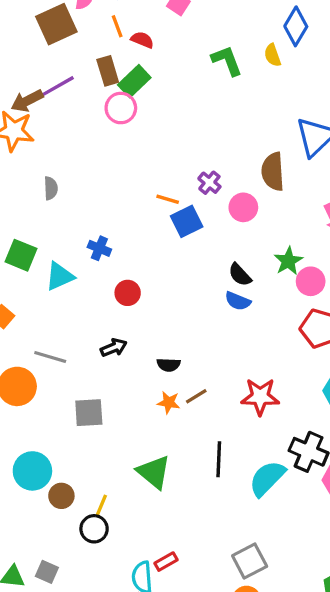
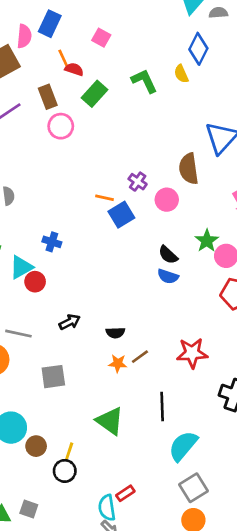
orange line: (117, 26) -> (63, 58), moved
green rectangle: (134, 81) -> (95, 94), moved
red circle: (128, 293) -> (35, 282), moved
cyan semicircle: (267, 478) -> (183, 446), moved

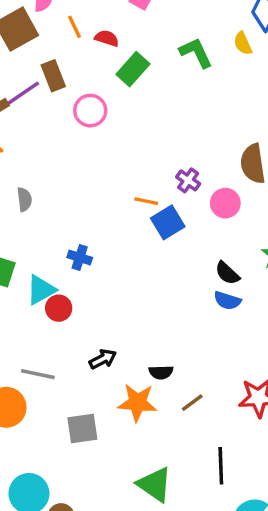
orange line: (63, 58) -> (75, 27), moved
brown rectangle: (48, 97) -> (53, 76), moved
orange star: (118, 363) -> (137, 403), moved, size x1.6

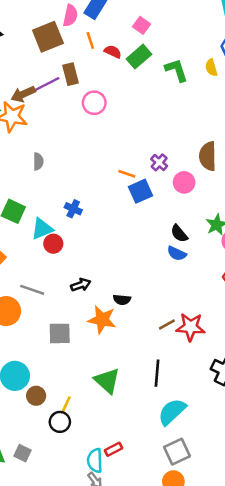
green rectangle: (133, 69) -> (139, 57), moved
brown line: (192, 403) -> (167, 325), moved

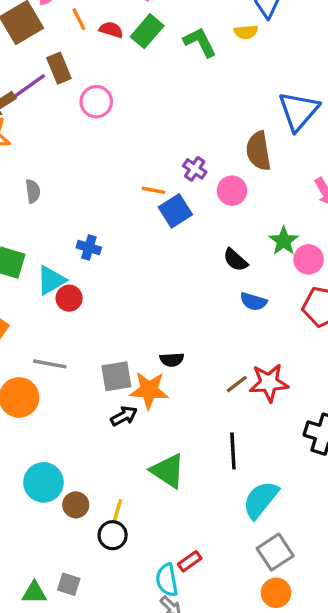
yellow semicircle: (211, 68) -> (246, 32), turned -70
blue semicircle: (177, 253) -> (253, 302), moved
black arrow: (81, 285) -> (124, 416), moved
gray square: (60, 333) -> (116, 376), moved

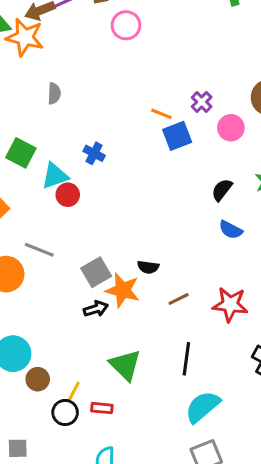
black semicircle: (235, 260) -> (222, 190), turned 75
gray square: (116, 376) -> (96, 272), turned -32
brown line: (237, 384) -> (179, 299), moved
red rectangle: (190, 561) -> (102, 408), moved, turned 30
gray square: (69, 584) -> (18, 448), turned -30

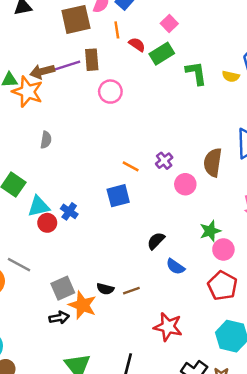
blue square: (177, 136) -> (118, 196), moved
blue cross: (94, 153) -> (69, 211), moved
black semicircle: (222, 190) -> (156, 241), moved
brown line: (179, 299) -> (131, 291), moved

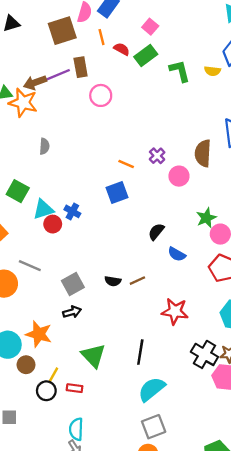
orange star: (83, 305) -> (39, 334), moved

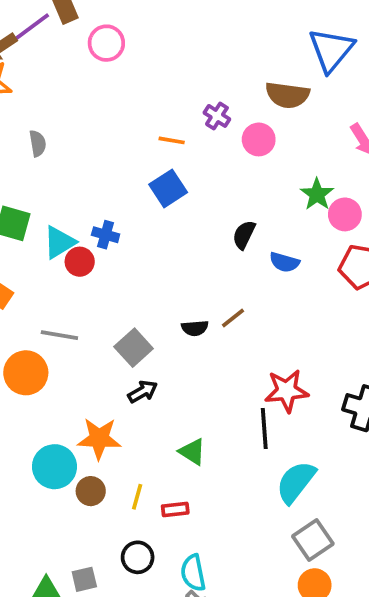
brown semicircle: (203, 153) -> (287, 95), turned -72
red star: (175, 311) -> (287, 391), moved
green triangle: (93, 356) -> (192, 452), size x0.7
black circle: (46, 391) -> (138, 557), moved

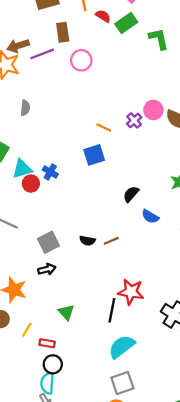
purple line: (32, 27) -> (42, 54), moved
pink circle: (259, 139) -> (153, 110), moved
black circle: (138, 557) -> (53, 364), moved

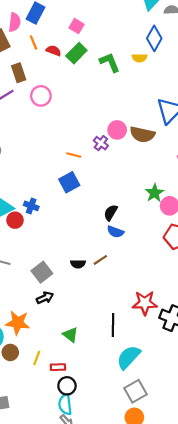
blue semicircle: (150, 217) -> (115, 232), moved
red star: (131, 292) -> (145, 303), moved

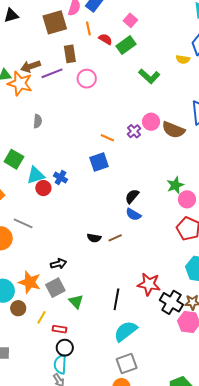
green L-shape: (110, 62) -> (149, 76), moved, turned 145
gray square: (42, 272) -> (55, 288), moved

